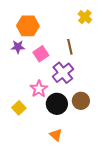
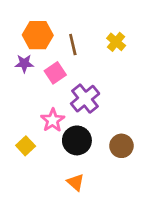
yellow cross: (85, 17) -> (116, 42), moved
brown line: (70, 47) -> (73, 45), moved
brown circle: (81, 101) -> (121, 146), moved

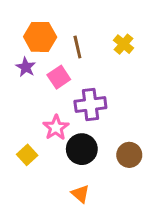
purple star: (24, 63) -> (26, 67), turned 30
purple cross: (85, 99) -> (90, 105), turned 32

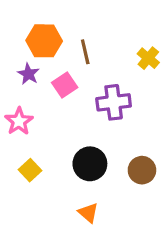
yellow cross: (124, 44) -> (148, 58), moved
purple cross: (90, 105) -> (114, 102), moved
pink star: (56, 128) -> (19, 121), moved

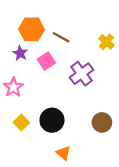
brown line: (85, 52) -> (61, 37), turned -48
purple cross: (114, 102) -> (81, 74), turned -30
black circle: (90, 164) -> (52, 120), moved

